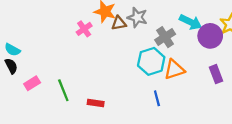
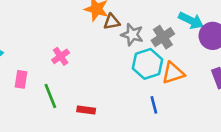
gray star: (137, 17) -> (132, 35), moved
pink cross: (84, 29) -> (61, 56), moved
pink rectangle: (32, 83) -> (21, 79), moved, turned -49

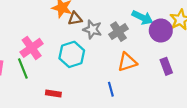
pink cross: (61, 56) -> (32, 48), size x1.5
cyan hexagon: (148, 64) -> (72, 54), moved
green line: (50, 96) -> (23, 69), moved

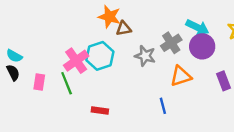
gray star: (92, 29) -> (145, 56), moved
purple circle: (161, 31) -> (202, 46), moved
cyan hexagon: (72, 54) -> (100, 56), moved

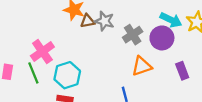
cyan arrow: (197, 27) -> (171, 20), moved
cyan hexagon: (100, 56) -> (67, 75), moved
gray star: (145, 56) -> (104, 21), moved

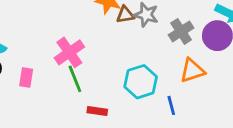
green line: (33, 73) -> (75, 79), moved
cyan hexagon: (67, 75) -> (141, 82), moved

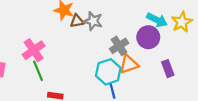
gray cross: (181, 31) -> (119, 46), moved
cyan hexagon: (141, 82) -> (108, 72), moved

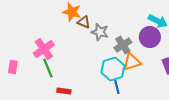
brown triangle: (77, 21) -> (84, 22), turned 32
gray star: (93, 21) -> (100, 32), moved

